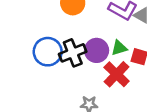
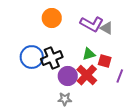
purple circle: (97, 50) -> (68, 76), moved

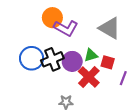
purple L-shape: (92, 24) -> (66, 28), moved
gray triangle: (107, 28) -> (110, 28), size x1.6
purple circle: (68, 76) -> (72, 61), moved

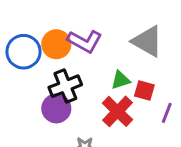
orange circle: (52, 18) -> (56, 44), moved
blue circle: (32, 58) -> (24, 52), moved
purple circle: (72, 61) -> (56, 108), moved

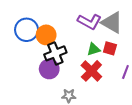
purple L-shape: (85, 41) -> (89, 22), moved
orange circle: (56, 44) -> (46, 35), moved
red square: (144, 90) -> (110, 48), moved

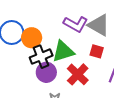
green triangle: (93, 49) -> (63, 51), moved, size x1.6
purple circle: (49, 69) -> (46, 72), moved

